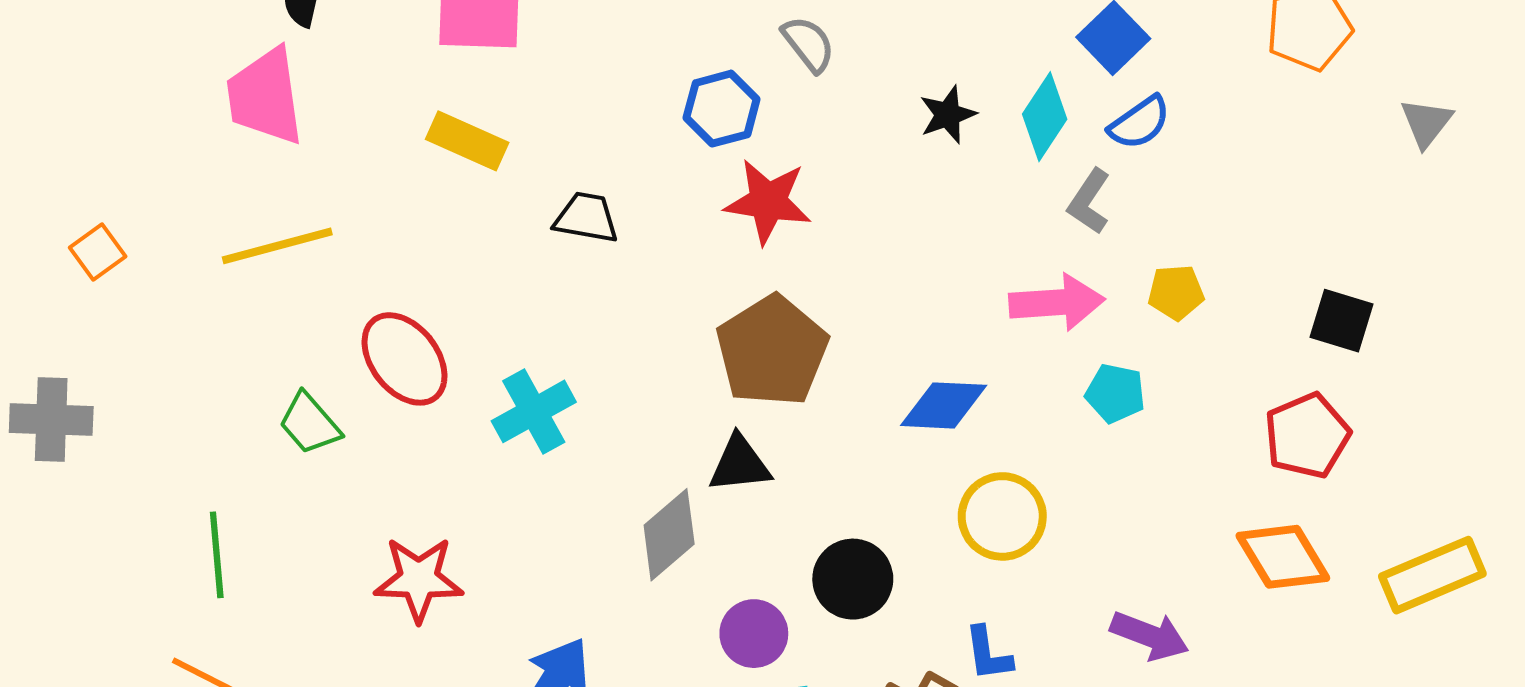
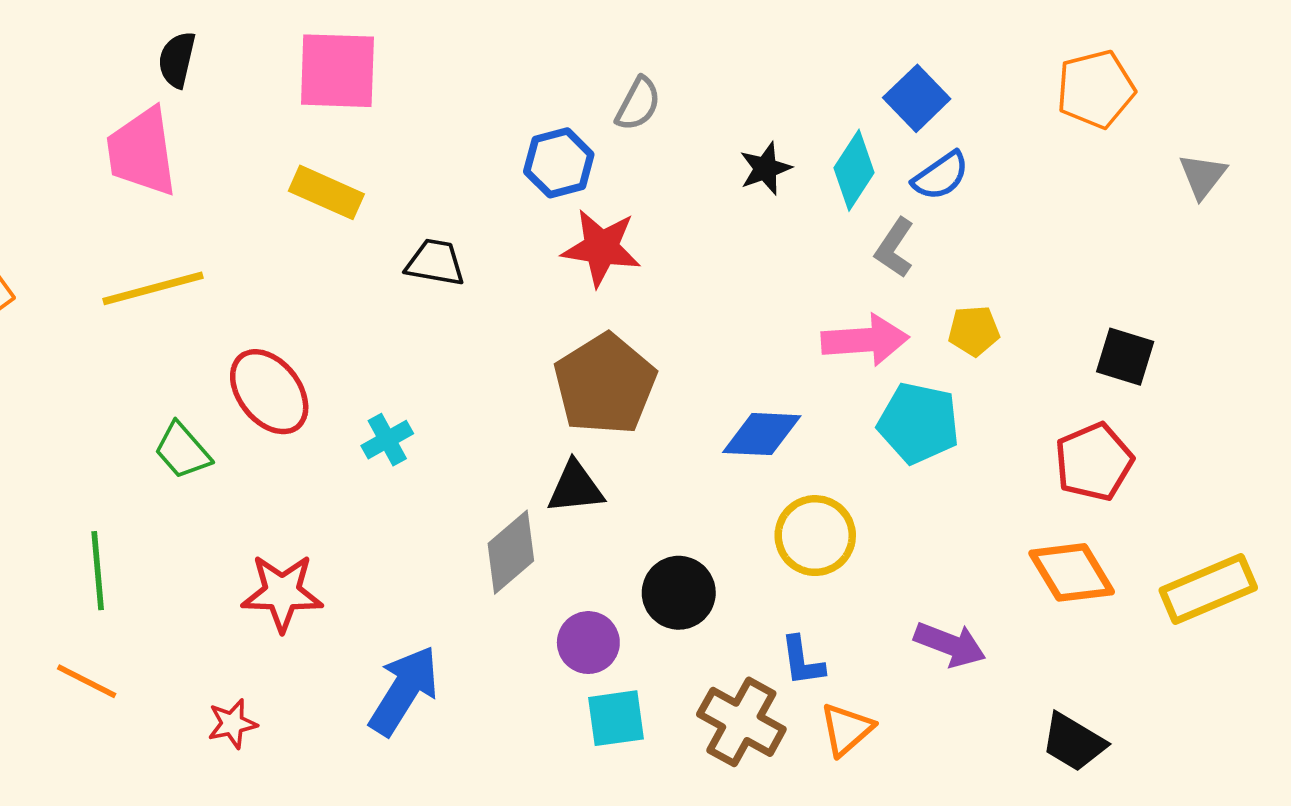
gray semicircle: (808, 44) -> (638, 104), turned 66
cyan pentagon: (1115, 393) -> (919, 423), size x1.5
cyan cross: (534, 411) -> (387, 440), size x0.7

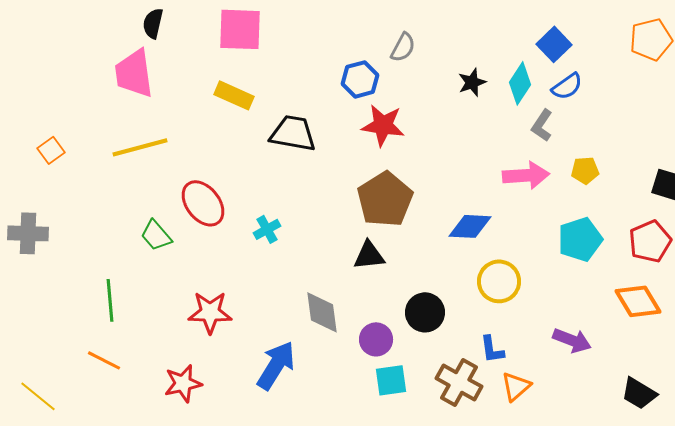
black trapezoid: (435, 263) -> (293, 133), size x1.4
cyan pentagon: (919, 423) -> (580, 239), moved, turned -30
gray diamond: (511, 552) -> (322, 312), moved, turned -57
red star: (232, 724) -> (183, 383), size x1.4

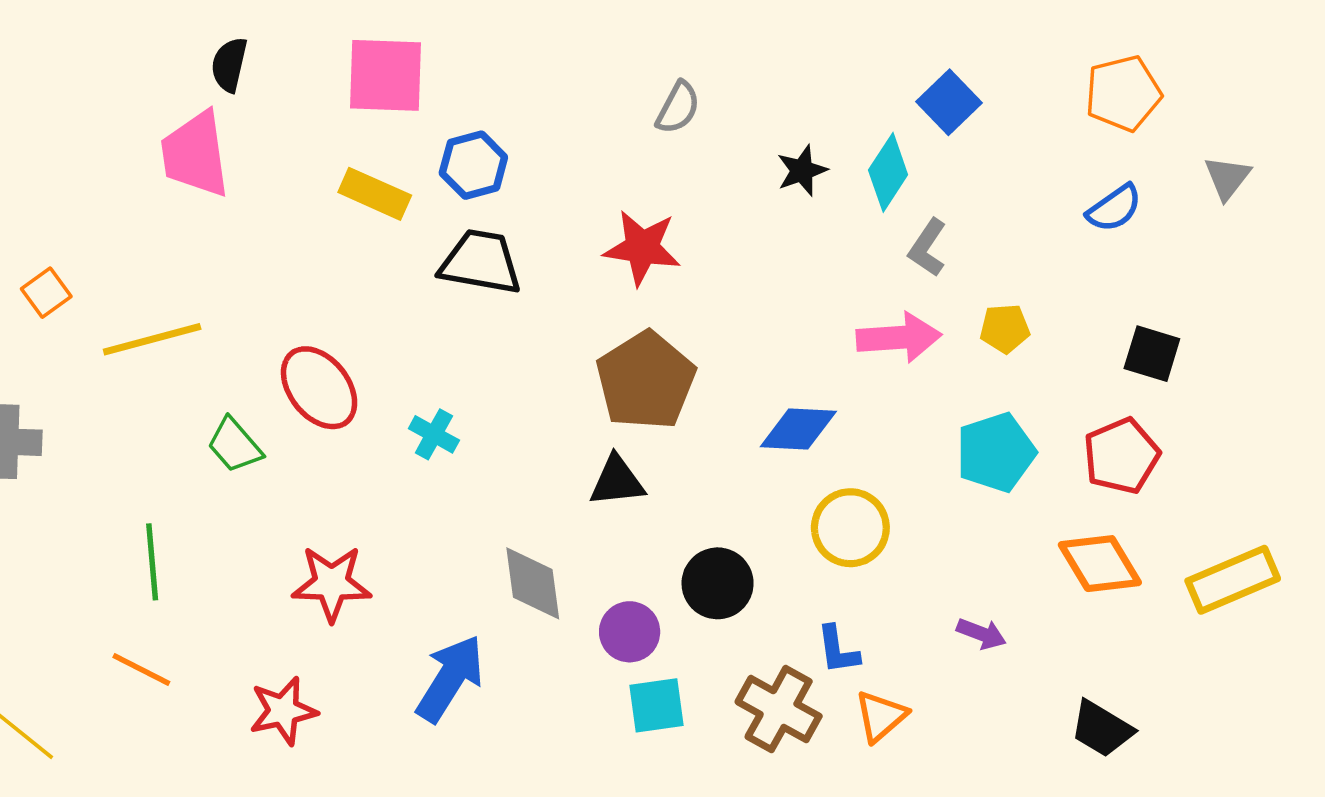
blue hexagon: (360, 79) -> (473, 165), moved
blue semicircle: (567, 86) -> (1114, 208), moved
yellow line: (140, 147) -> (152, 339), moved
cyan cross: (267, 229) -> (434, 434), turned -32
purple arrow: (572, 340) -> (981, 634), size x0.7

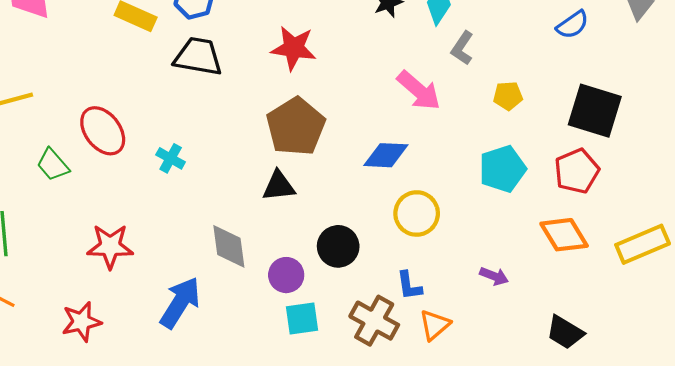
pink arrow: (899, 337) -> (419, 90), moved, turned 45
black square: (1152, 354) -> (595, 111), size x1.6

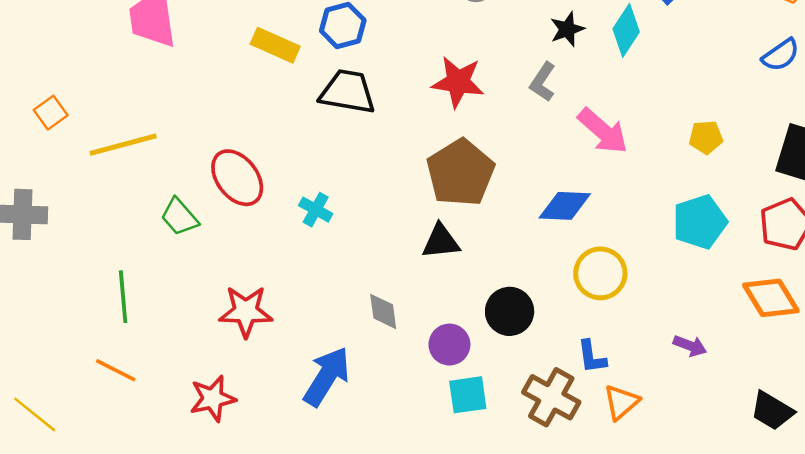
gray L-shape: (462, 48) -> (543, 82), moved
gray diamond: (229, 246) -> (383, 311), size x0.7

